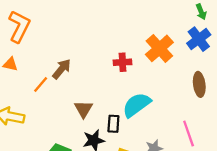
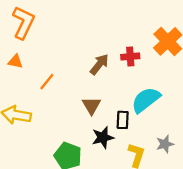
brown arrow: (62, 69) -> (99, 64), moved

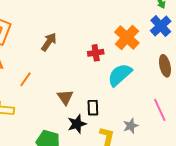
brown arrow: (99, 64) -> (49, 42), moved
cyan semicircle: (146, 100) -> (120, 75), moved

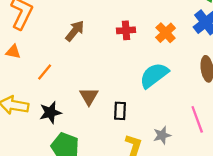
orange cross: (127, 38) -> (166, 33), size x0.7
red cross: (96, 53) -> (126, 30), moved
black star: (77, 124) -> (50, 112), moved

